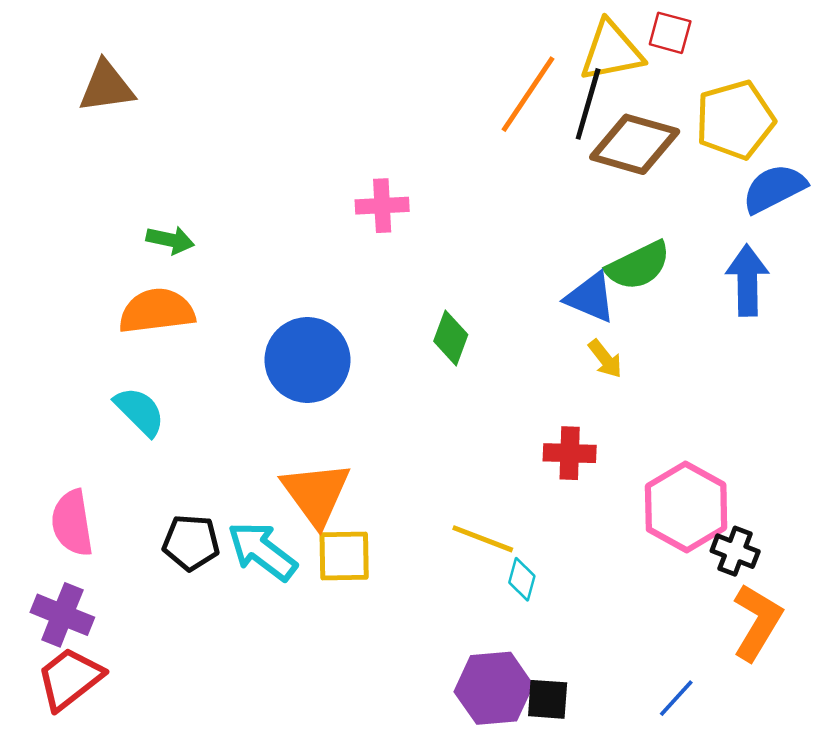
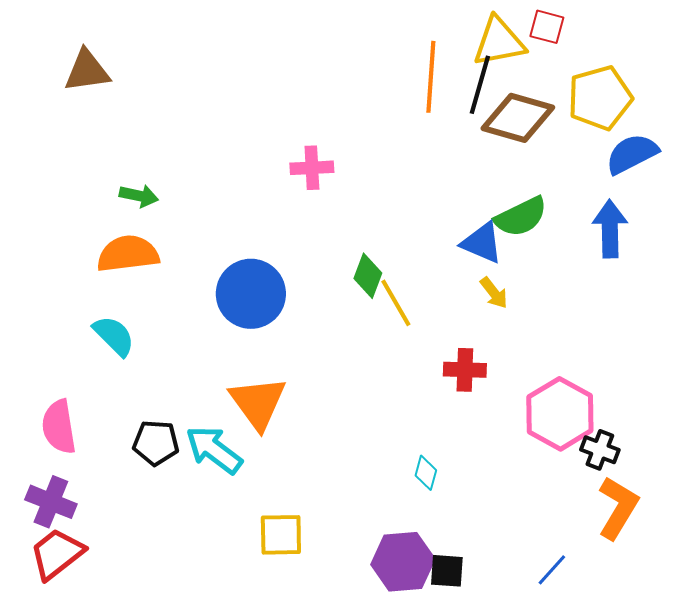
orange line: (528, 94) -> (431, 77), turned -30
yellow line: (483, 539) -> (396, 303), moved, turned 39
yellow square: (344, 556) -> (281, 535), moved

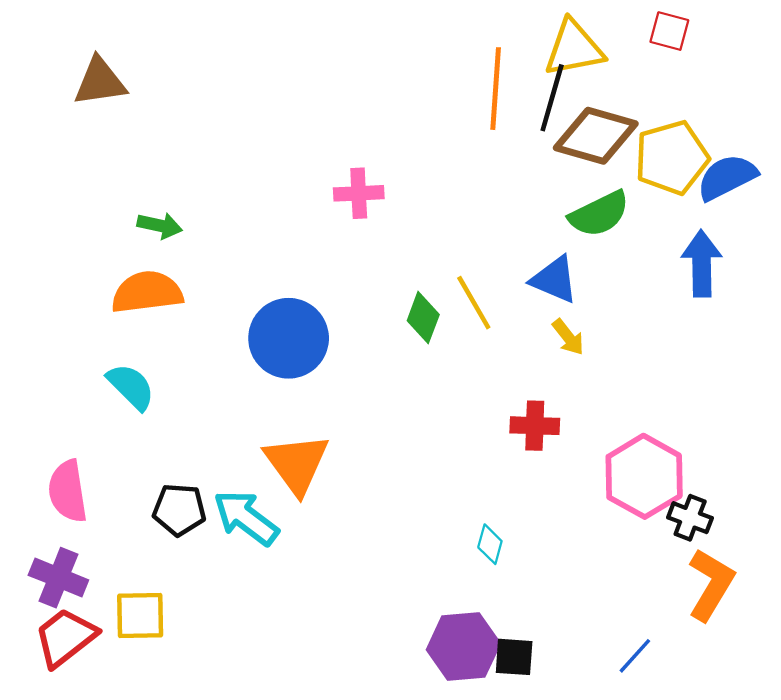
red square: (547, 27) -> (669, 31), moved
yellow pentagon: (600, 98) -> (672, 158), moved
green semicircle: (521, 217) -> (599, 214), moved
yellow line: (396, 303) -> (474, 303), moved
yellow square: (281, 535) -> (140, 616), moved

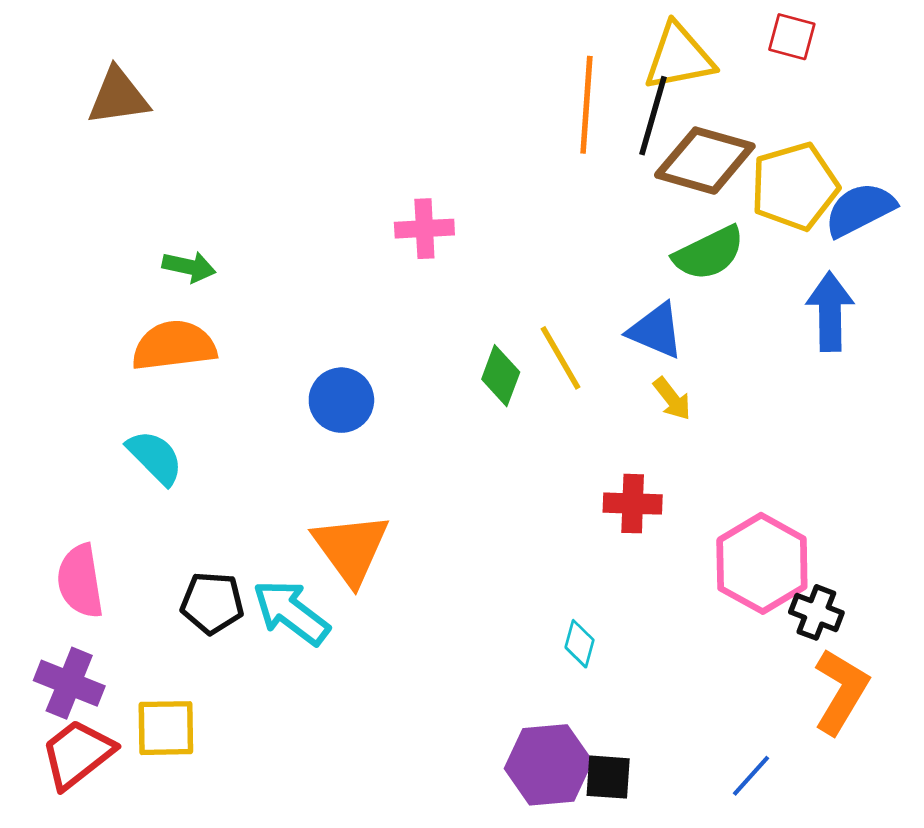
blue circle: (289, 338) -> (341, 400), size x0.7

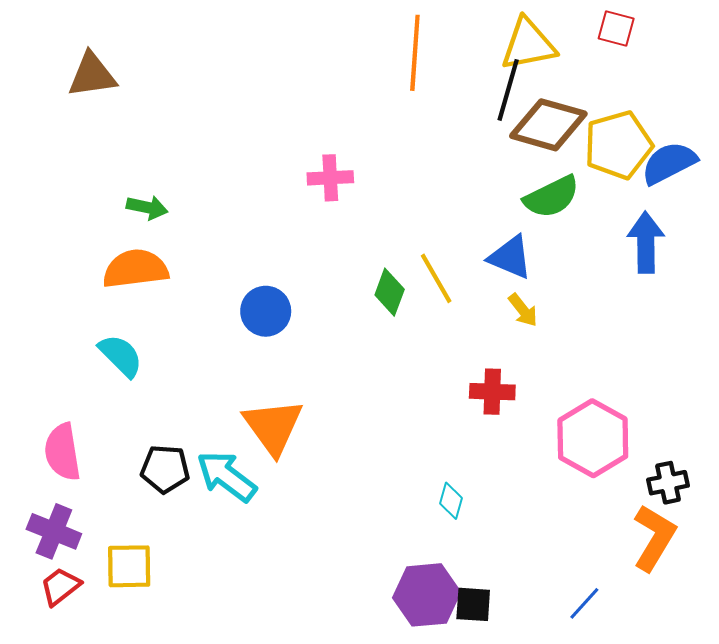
orange line: (586, 105) -> (415, 53), moved
black cross: (816, 612) -> (668, 483), moved, turned -33
red trapezoid: (77, 754) -> (60, 586), size x0.7

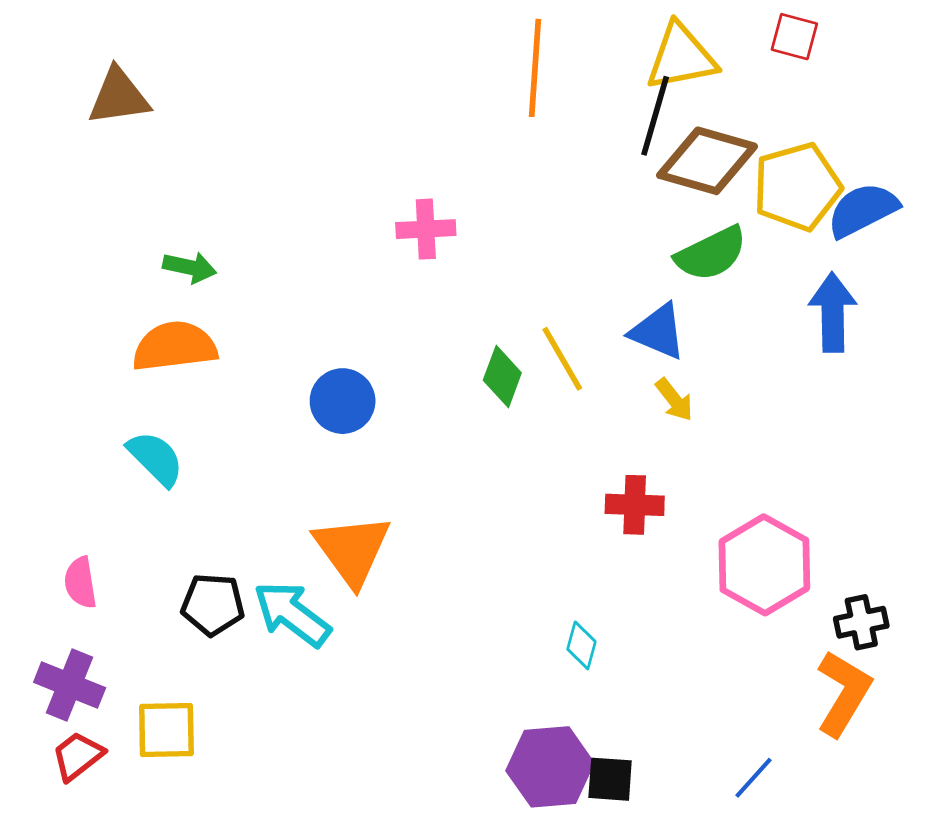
pink semicircle: (62, 452) -> (80, 583), size x0.7

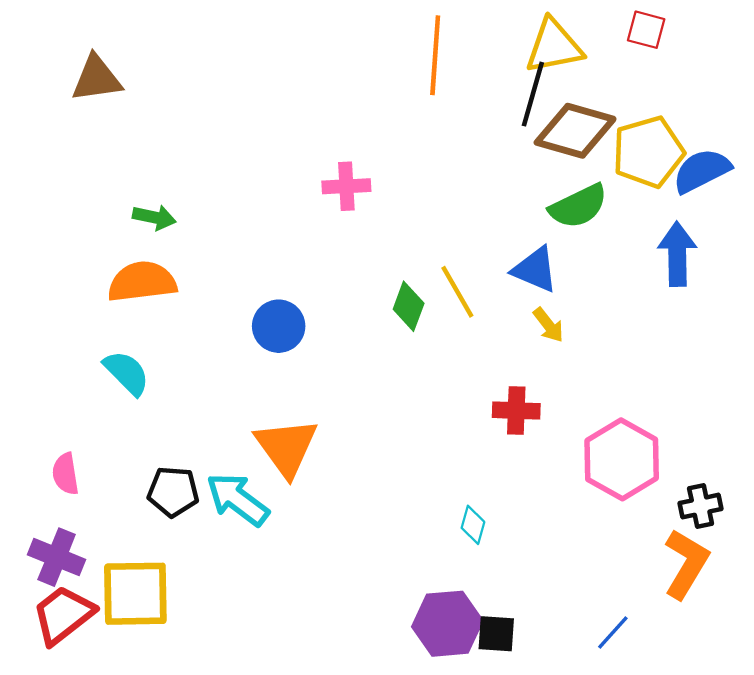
yellow square: (166, 730) -> (135, 594), size x1.4
red trapezoid: (78, 756) -> (63, 615), size x1.5

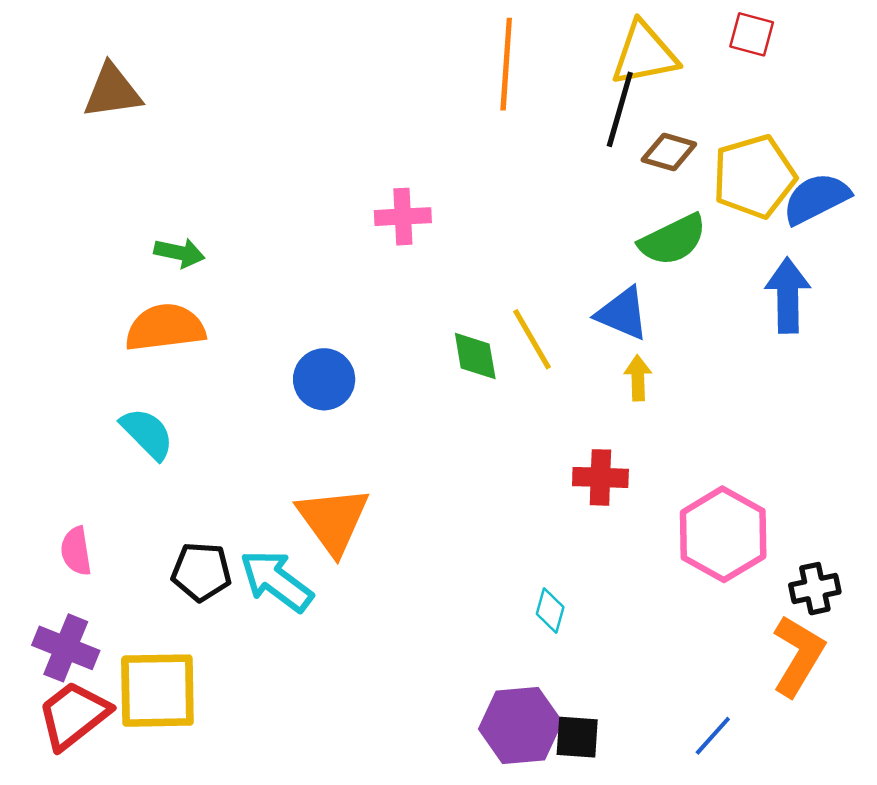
brown diamond: (575, 131) -> (669, 152), size x0.6
green diamond: (409, 306) -> (475, 356), turned -30
yellow arrow: (548, 325) -> (638, 378), turned -144

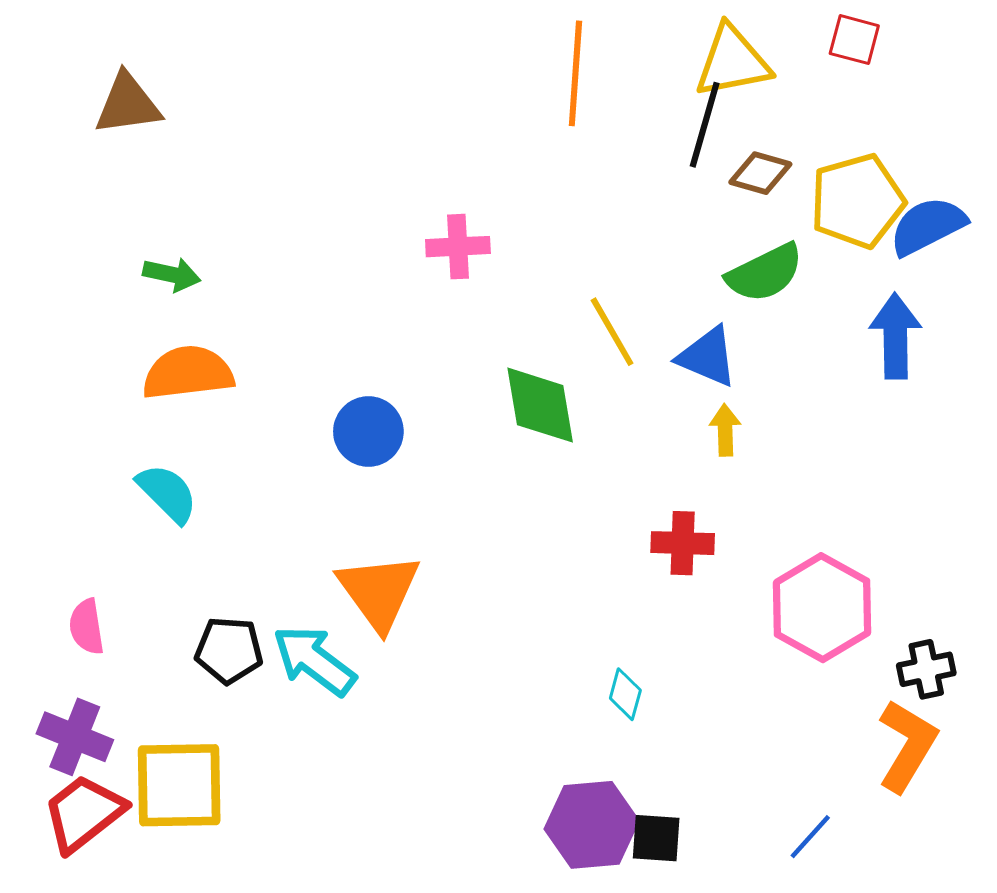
green arrow: (179, 253) -> (172, 274), moved
yellow line: (532, 339) -> (612, 332), moved
green diamond: (475, 356) -> (540, 405), size x1.4

